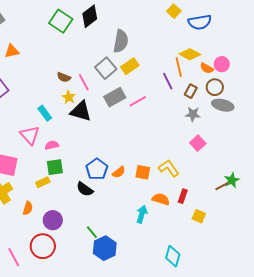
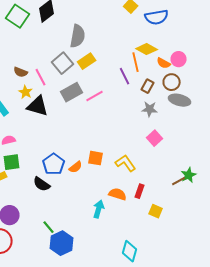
orange square: (143, 172) -> (96, 158), moved

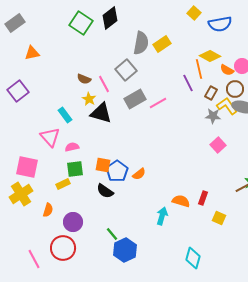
yellow rectangle: (87, 61) -> (162, 44), moved
orange square: (96, 158) -> (103, 165), moved
yellow L-shape: (126, 163) -> (227, 106), moved

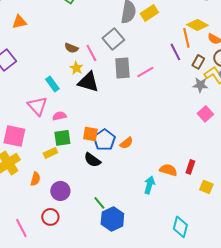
gray rectangle: (135, 99) -> (122, 68), turned -65
red circle: (63, 248) -> (50, 217), size x0.7

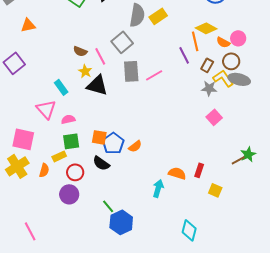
orange semicircle: (35, 179) -> (44, 170), moved
red circle: (50, 217) -> (75, 172), moved

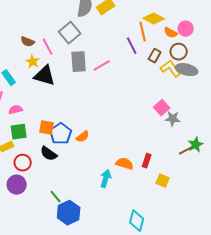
gray star: (209, 88) -> (173, 119), moved

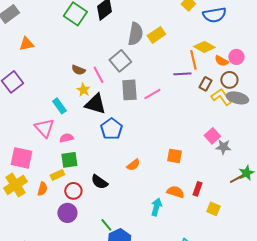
purple line: (132, 46) -> (182, 74), turned -66
orange square: (47, 128) -> (174, 156), moved
blue pentagon: (61, 134) -> (111, 129), moved

